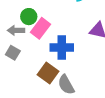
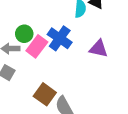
blue cross: (62, 47) -> (60, 38), moved, turned 35

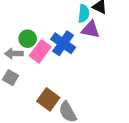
purple triangle: (99, 49) -> (91, 30), moved

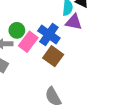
brown square: (48, 99) -> (53, 56), moved

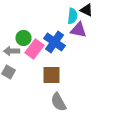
brown square: (53, 56) -> (52, 75), moved, turned -36

